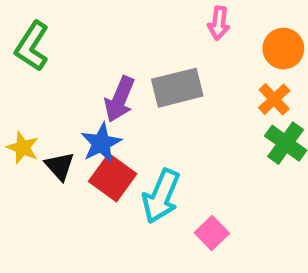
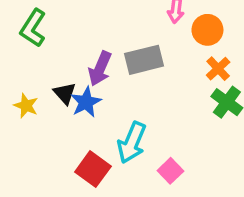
orange circle: (283, 49) -> (207, 30), moved
black triangle: (60, 166) -> (65, 93), moved
red square: (113, 178) -> (93, 169), moved

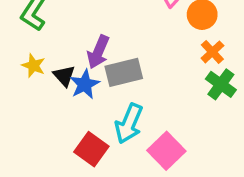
gray rectangle: (144, 60) -> (124, 72), moved
yellow star: (26, 106) -> (33, 66), moved
pink square: (170, 171) -> (166, 151), size x1.5

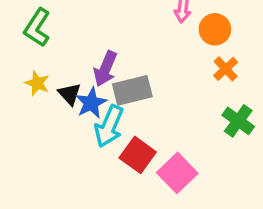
green cross: (221, 84) -> (238, 121), moved
cyan arrow: (129, 124) -> (109, 126), moved
red square: (91, 149) -> (138, 155), moved

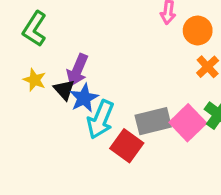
purple arrow: (105, 69) -> (77, 70), moved
gray rectangle: (132, 90) -> (153, 121), moved
pink square: (177, 173) -> (188, 123), moved

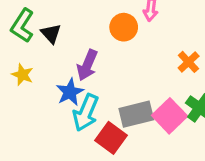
orange circle: (198, 30) -> (124, 27), moved
purple arrow: (77, 70) -> (87, 65), moved
black triangle: (64, 90) -> (51, 34), moved

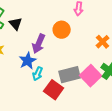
orange circle: (124, 27) -> (62, 30), moved
cyan arrow: (86, 113) -> (38, 74), size x0.6

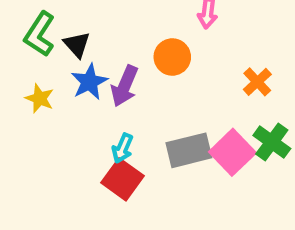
blue star: (28, 61) -> (89, 82), moved
red square: (54, 90) -> (123, 179), moved

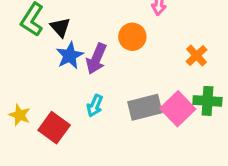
yellow star: (40, 98) -> (20, 115), moved
green cross: (272, 142) -> (207, 101), turned -32
red square: (123, 179) -> (54, 128), moved

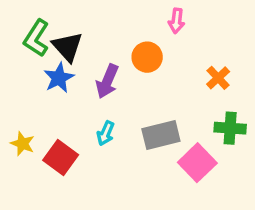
black triangle: (60, 27) -> (67, 47), size x1.4
blue star: (70, 56) -> (59, 78), moved
pink square: (178, 109) -> (197, 163), moved

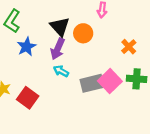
black triangle: (67, 47) -> (60, 27), moved
cyan arrow: (106, 133) -> (61, 71), moved, turned 96
pink square: (197, 163) -> (110, 81), moved

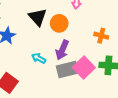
orange cross: (129, 47) -> (101, 36), turned -32
purple arrow: (58, 49) -> (62, 50), moved

